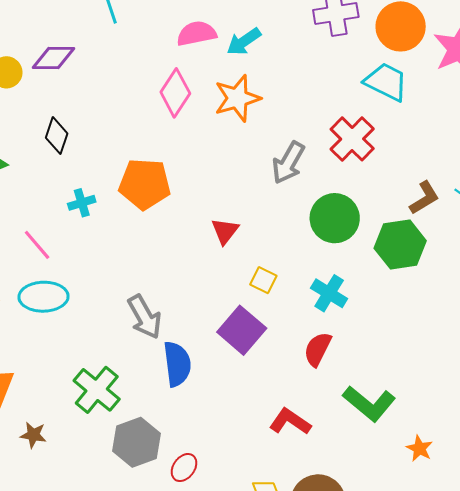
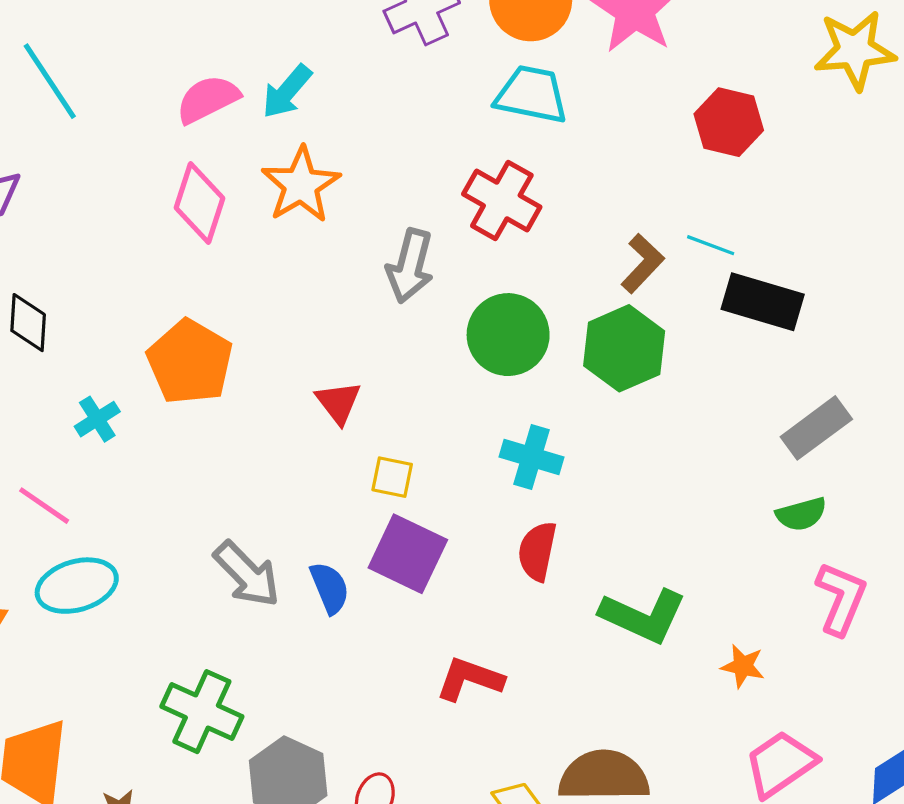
orange pentagon: (145, 184) -> (190, 362), turned -30
yellow square: (263, 280) -> (392, 477), moved
blue semicircle: (177, 364) -> (330, 588), moved, size x0.7
red L-shape: (290, 422) -> (470, 679), moved

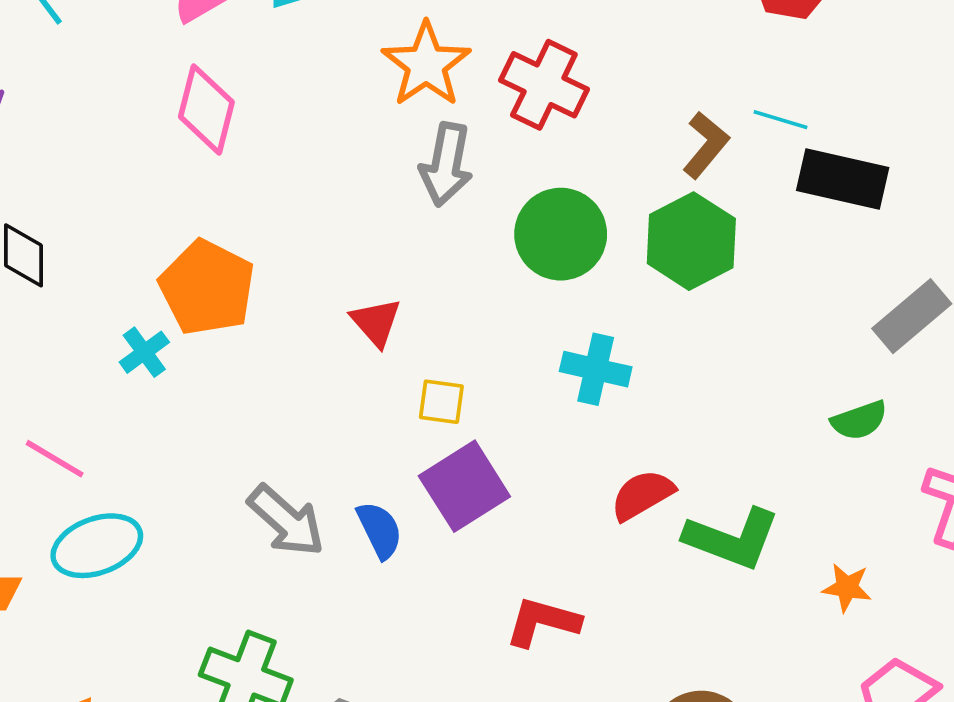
orange star: (301, 185) -> (426, 64), moved
cyan cross: (97, 419) -> (144, 352), moved
green semicircle: (801, 514) -> (859, 420), moved
red semicircle: (537, 551) -> (642, 495), moved, turned 52
purple square: (408, 554) -> (464, 486), turned 36

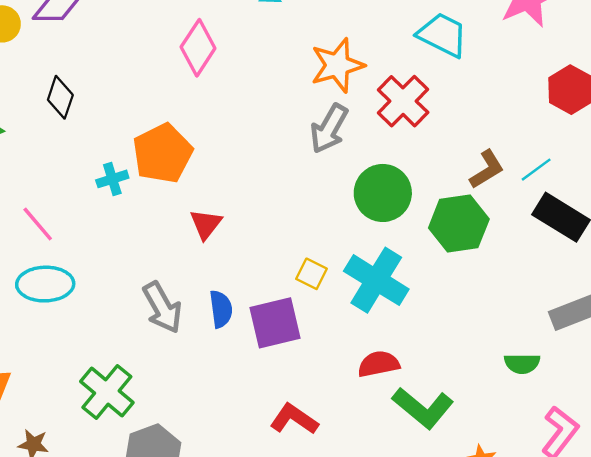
cyan line: (780, 120) -> (536, 170), turned -72
red triangle: (376, 322) -> (206, 224), moved
cyan cross: (596, 369) -> (376, 280), size x1.5
yellow square: (441, 402) -> (312, 274), moved
blue semicircle: (380, 530) -> (221, 309), moved

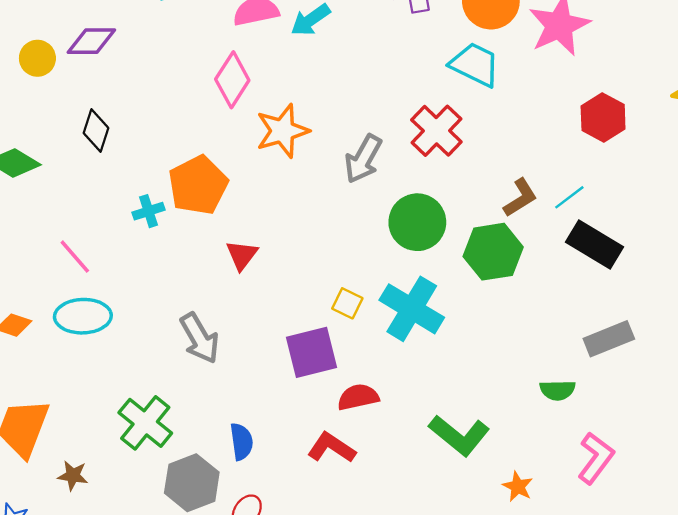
orange star: (337, 65) -> (283, 131), moved
blue semicircle: (221, 309) -> (241, 442), moved
red semicircle: (379, 364) -> (358, 397), moved

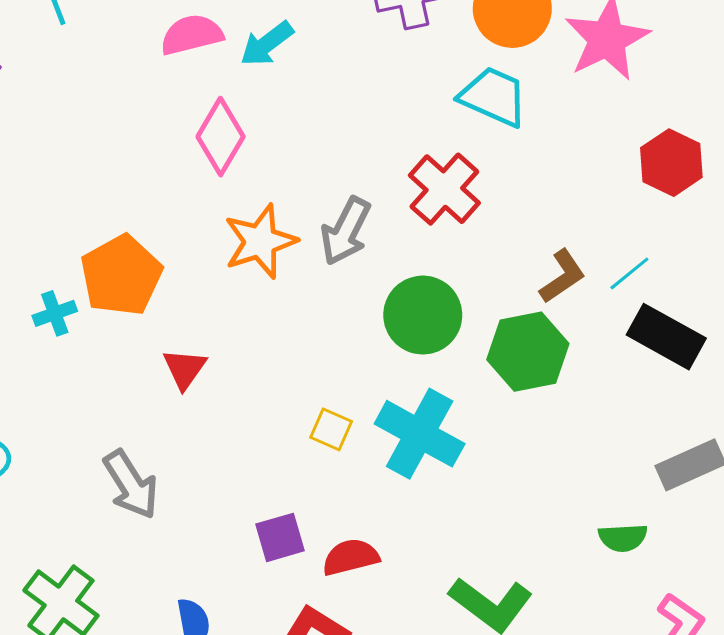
pink diamond: (232, 80) -> (221, 137), moved
orange star: (283, 131) -> (260, 241), moved
purple square: (312, 352) -> (280, 537), moved, size x0.7

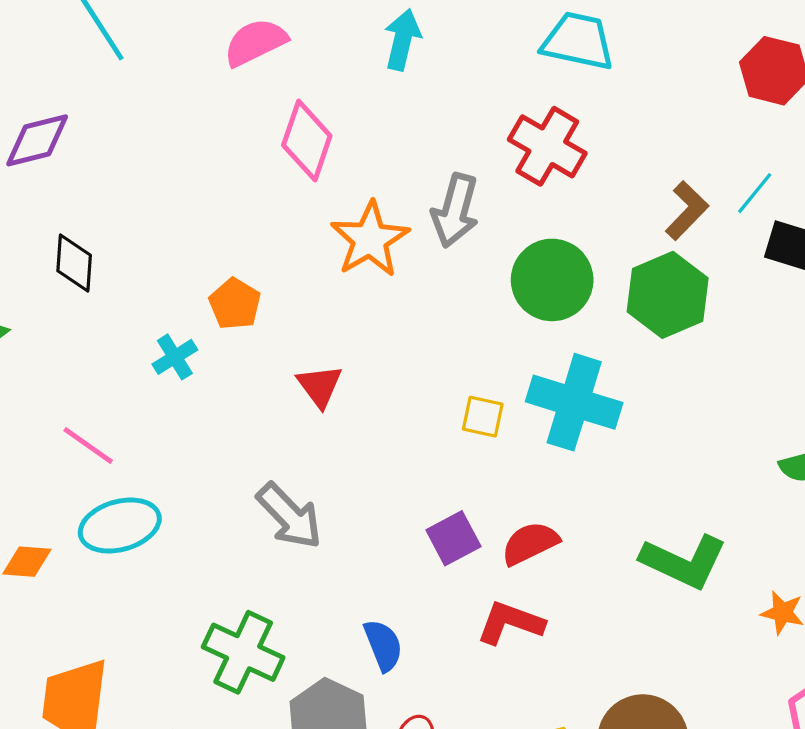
cyan arrow: (267, 44) -> (402, 40), moved, turned 152
orange pentagon: (121, 275) -> (235, 304), size x0.6

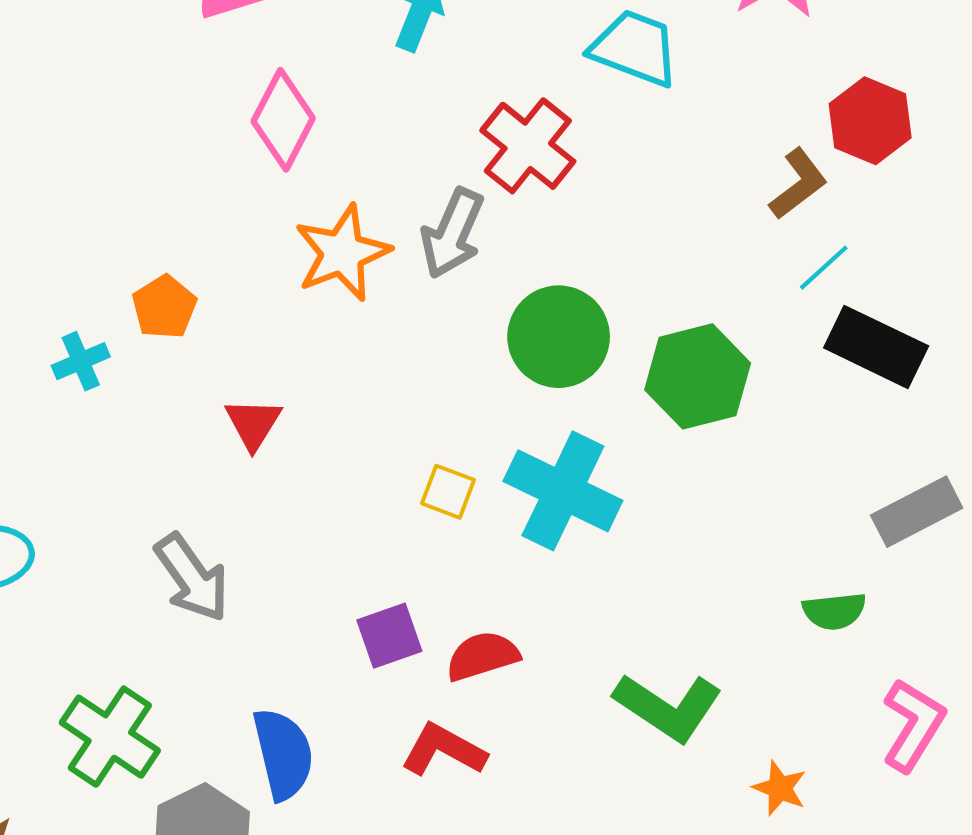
red cross: (547, 146) -> (528, 146), moved
brown L-shape: (687, 211) -> (798, 184), moved
blue semicircle: (383, 645) -> (283, 754), size x1.4

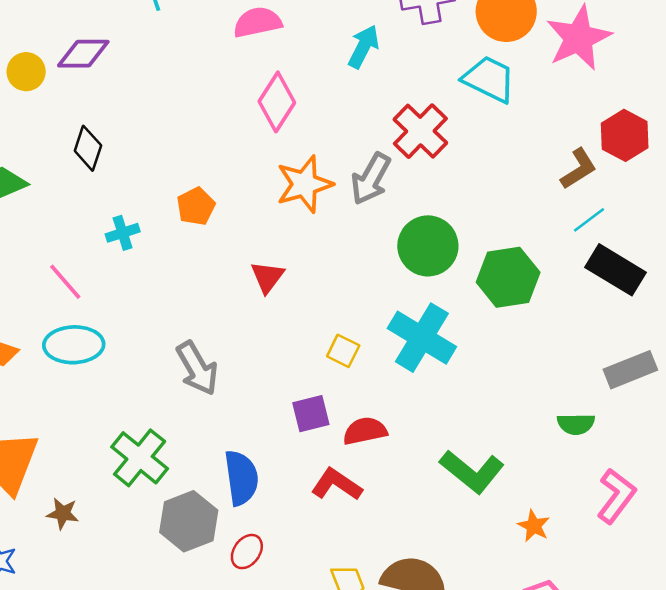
cyan cross: (81, 361) -> (123, 233), moved
red triangle: (253, 424) -> (267, 277), moved
yellow square: (448, 492) -> (343, 351), moved

